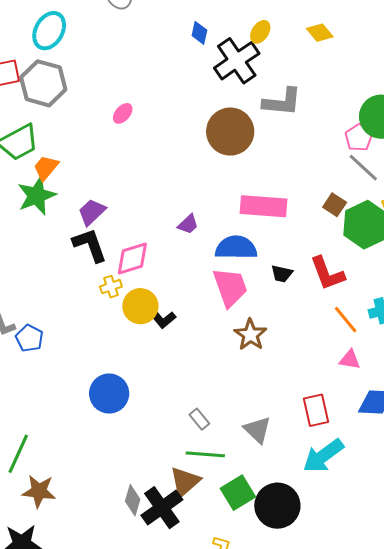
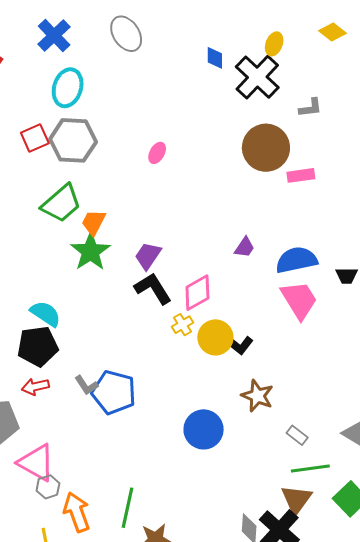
gray L-shape: (282, 102) -> (310, 108), size x0.6
pink rectangle: (264, 206) -> (301, 175), moved, size x0.6
brown star: (250, 335) -> (257, 396), moved
blue pentagon: (29, 338) -> (114, 392), size x1.6

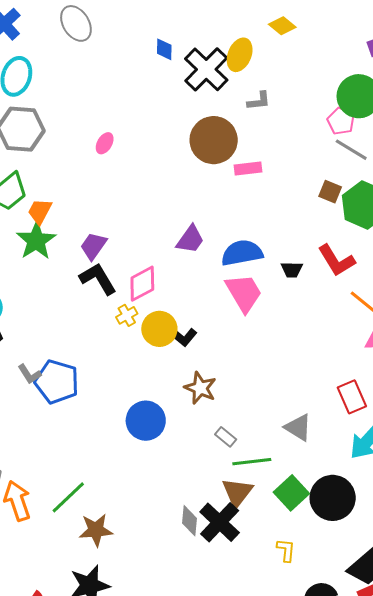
yellow ellipse: (274, 44) -> (240, 55), moved, size x1.4
purple trapezoid: (245, 247) -> (190, 239), size x1.4
gray rectangle: (297, 435) -> (226, 437), moved
green line: (128, 508) -> (68, 497), turned 33

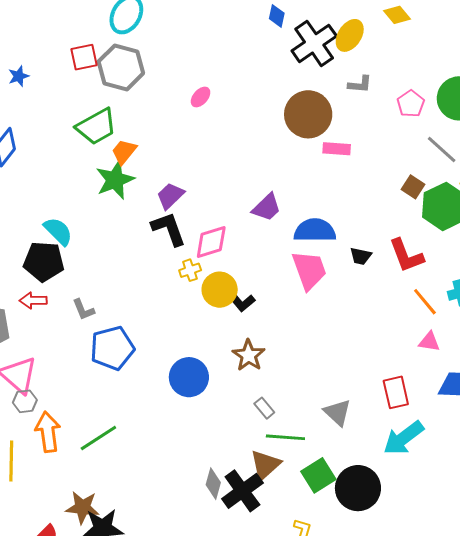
pink pentagon: (341, 121) -> (411, 104), moved
blue pentagon: (57, 382) -> (112, 348), moved, turned 30
brown star: (96, 530) -> (83, 507), moved

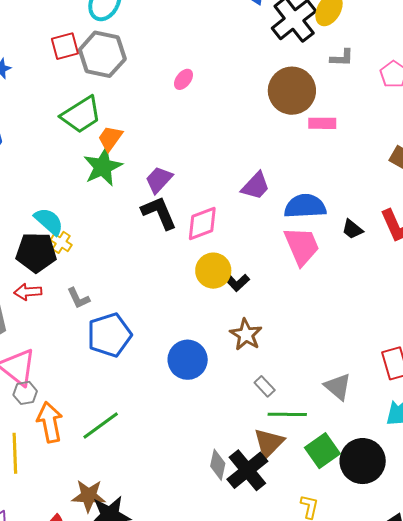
black trapezoid: (361, 256) -> (352, 229), turned 30
yellow cross: (190, 270) -> (61, 242), moved, turned -35

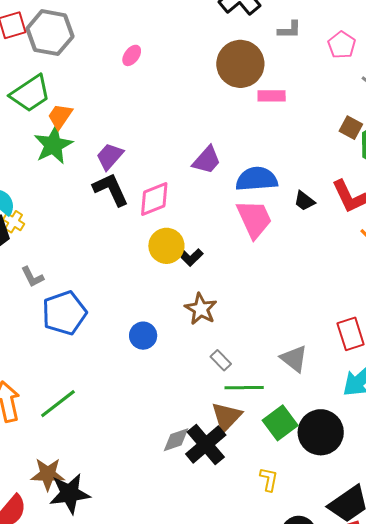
blue circle: (188, 360) -> (143, 336), size x0.7
gray diamond: (218, 465) -> (176, 440), turned 60

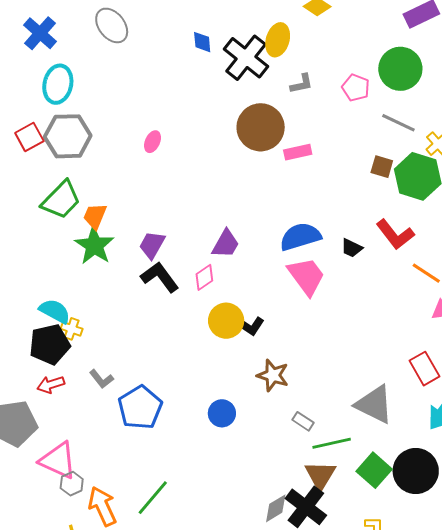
purple trapezoid: (207, 160) -> (226, 244), moved
pink diamond: (154, 199) -> (204, 277), size x0.7
gray triangle: (294, 359) -> (374, 404), size x1.4

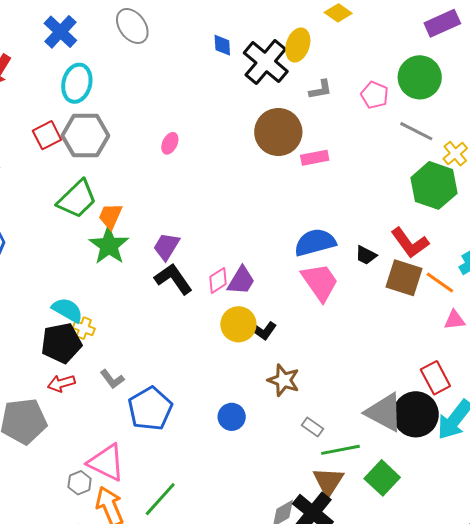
brown square: (382, 167) -> (404, 278), moved, size x1.6
purple trapezoid: (226, 244) -> (241, 281), moved
pink triangle: (58, 460) -> (106, 462), moved
black circle: (416, 471) -> (416, 414), moved

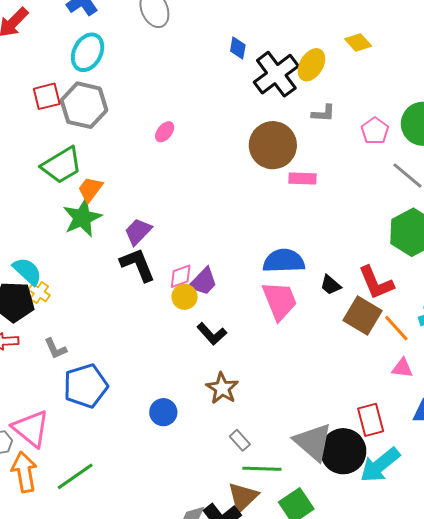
yellow circle: (238, 324) -> (185, 297), moved, size x0.7

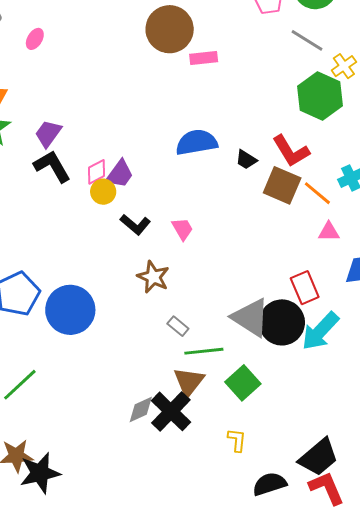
pink ellipse: (165, 132) -> (35, 39), moved
pink trapezoid: (280, 301) -> (183, 229), moved, size x0.6
blue circle: (163, 412) -> (70, 310), moved, size x1.8

